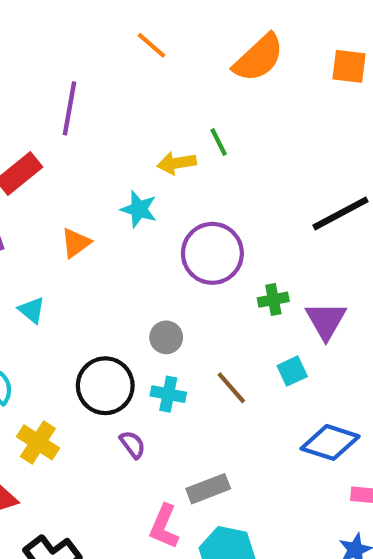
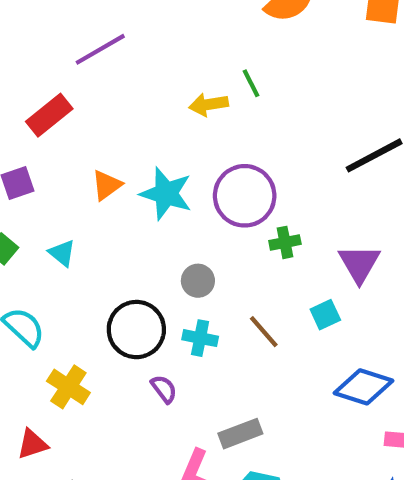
purple line: (70, 108) -> (100, 49), turned 50
cyan star: (139, 209) -> (166, 194), moved, size x1.4
green cross: (273, 300) -> (285, 242), moved

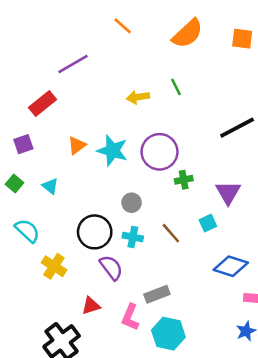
green line: (251, 83) -> (176, 87), moved
purple semicircle: (164, 389) -> (111, 268), size x1.5
red triangle: (32, 444) -> (91, 306), moved

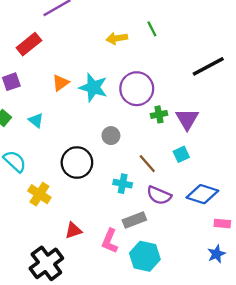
purple triangle: (228, 192) -> (187, 119), moved
cyan cross: (133, 237) -> (123, 184), moved
purple semicircle: (111, 268) -> (159, 195), moved, turned 150

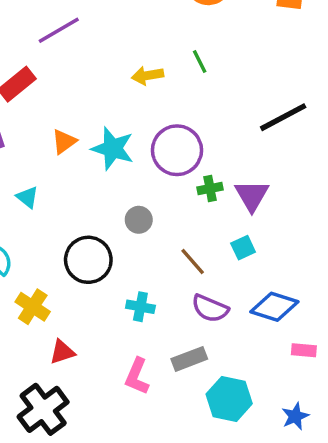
cyan cross: (123, 184) -> (140, 307), moved
gray rectangle: (134, 220) -> (189, 359), moved
red triangle: (73, 230) -> (62, 352), moved
blue star: (216, 254) -> (295, 416), moved
cyan hexagon: (145, 256) -> (229, 399), moved

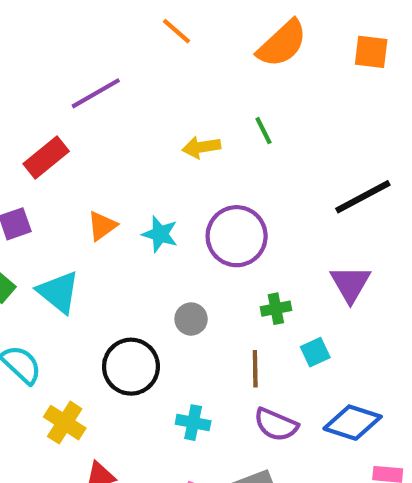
cyan star: (113, 148) -> (160, 234), size x0.7
green cross: (210, 188) -> (276, 309), moved
purple triangle: (252, 195) -> (350, 284), moved
cyan triangle: (27, 197) -> (59, 292), size x1.6
brown line: (193, 262) -> (255, 369), turned 40

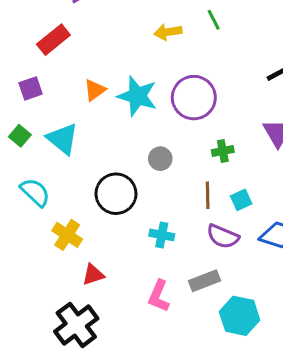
cyan star: (160, 234) -> (137, 96), size x1.5
cyan square: (315, 352) -> (241, 200), moved

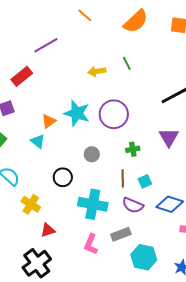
orange triangle: (95, 90) -> (49, 121), moved
cyan triangle: (63, 139) -> (38, 141), moved, size x0.7
black circle: (116, 194) -> (63, 177), size x0.7
cyan cross: (162, 235) -> (93, 204), size x1.8

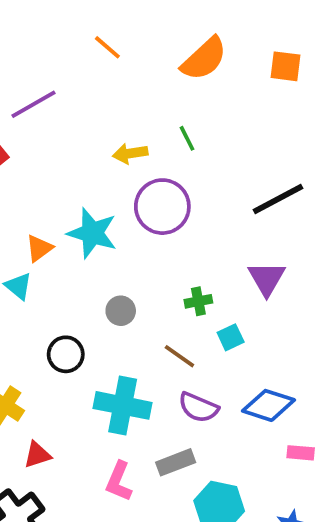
purple circle: (114, 114) -> (162, 207), moved
brown line: (123, 178) -> (179, 356), turned -54
cyan square: (145, 181) -> (231, 337), moved

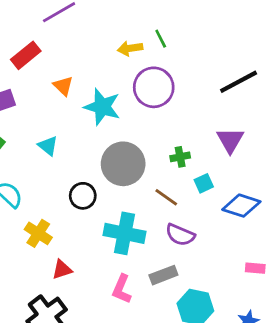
green line: (187, 138) -> (161, 39), moved
orange triangle: (39, 248) -> (63, 86), moved, turned -40
gray circle: (121, 311) -> (123, 164), size x2.0
blue diamond: (268, 405) -> (241, 206), moved

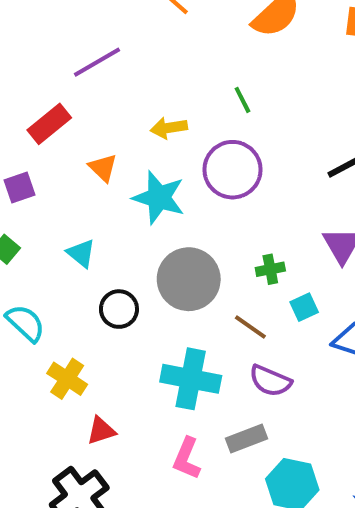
yellow arrow: (130, 48) -> (169, 128), moved
black circle: (83, 196) -> (119, 309), moved

